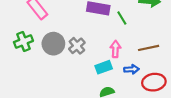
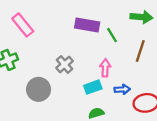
gray circle: (53, 44) -> (39, 89), moved
brown line: (149, 48) -> (140, 51), moved, turned -60

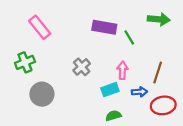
brown line: (140, 51) -> (158, 73), moved
gray circle: (39, 89) -> (42, 94), moved

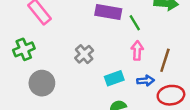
pink arrow: (122, 70) -> (137, 51), moved

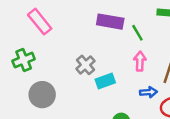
cyan rectangle: (114, 78) -> (105, 81), moved

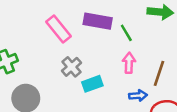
pink rectangle: (40, 22) -> (58, 29), moved

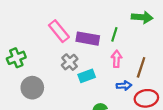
purple rectangle: (98, 21) -> (88, 39), moved
green line: (126, 33) -> (114, 34), turned 48

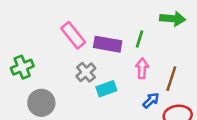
blue arrow: (124, 86) -> (151, 100), turned -40

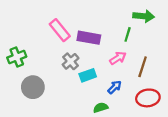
green line: (139, 39) -> (128, 34), moved
pink arrow: (142, 68) -> (118, 58), turned 56
blue arrow: (151, 100) -> (115, 87), moved

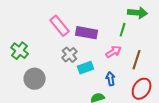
green cross: (17, 57) -> (20, 51), turned -30
blue arrow: (115, 87) -> (111, 79), turned -56
red ellipse: (148, 98) -> (142, 89), turned -50

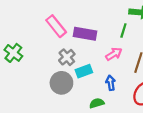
gray circle: (35, 79) -> (61, 83), moved

